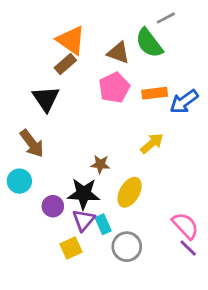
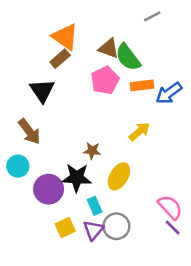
green semicircle: (149, 43) -> (128, 57), moved
purple circle: (53, 206) -> (49, 189), size x1.5
purple triangle: (84, 220) -> (93, 230), moved

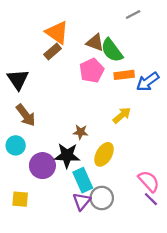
black triangle: (42, 91) -> (18, 79), moved
cyan rectangle: (95, 206) -> (83, 180), size x1.5
yellow square: (65, 228) -> (20, 199), moved, turned 30

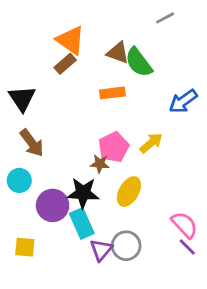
pink pentagon: (92, 70) -> (114, 147), moved
orange rectangle: (124, 75) -> (112, 93), moved
cyan rectangle: (83, 180) -> (82, 223), moved

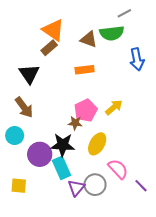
green semicircle: (139, 62) -> (112, 33), moved, turned -60
black triangle: (22, 98) -> (29, 74), moved
blue arrow: (183, 101) -> (137, 59), moved, turned -65
pink semicircle: (184, 225) -> (118, 169), moved

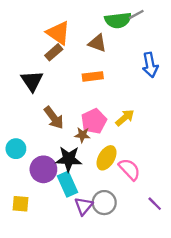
green semicircle: (112, 33) -> (118, 20), moved
brown arrow: (24, 107) -> (54, 118), moved
pink semicircle: (118, 169) -> (129, 169), moved

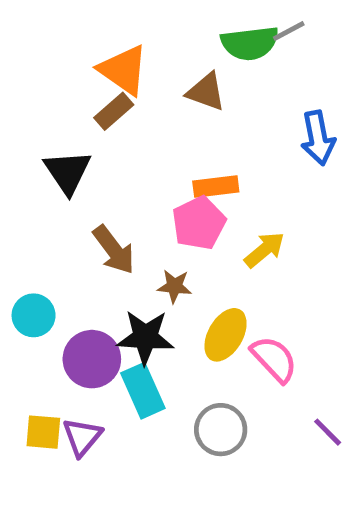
orange rectangle: (93, 76) -> (216, 187), moved
pink pentagon: (94, 121) -> (199, 223), moved
purple triangle: (84, 206) -> (82, 437), moved

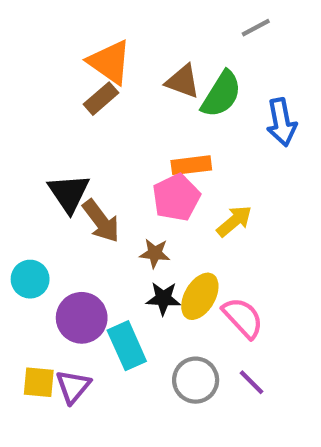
green semicircle: (250, 43) -> (221, 94), moved, turned -51
black triangle: (68, 172) -> (69, 193), moved
black star: (145, 337) -> (163, 298), moved, size x0.7
purple line: (328, 432) -> (251, 382), moved

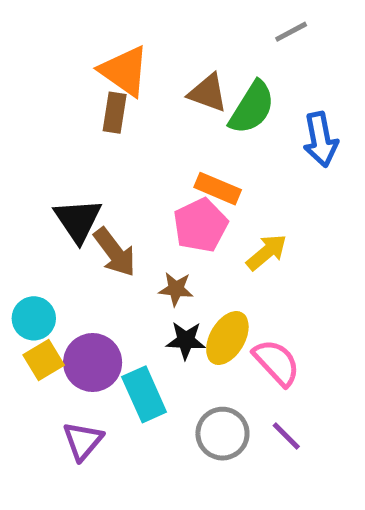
brown rectangle: (101, 99) -> (115, 113), turned -40
orange rectangle: (191, 165) -> (218, 189), turned 30
yellow square: (39, 382) -> (44, 360), moved, turned -36

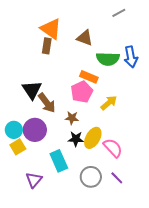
green semicircle: (252, 108) -> (108, 59), moved, turned 60
purple circle: (93, 363) -> (35, 130), moved

